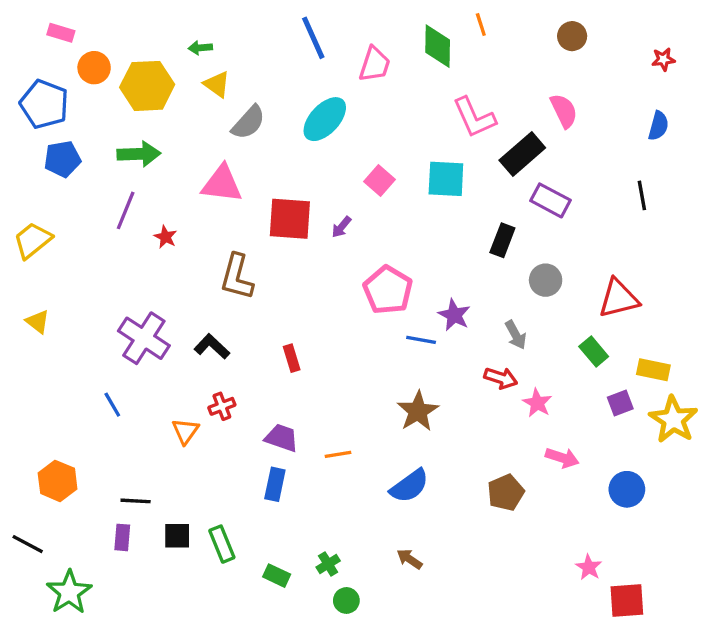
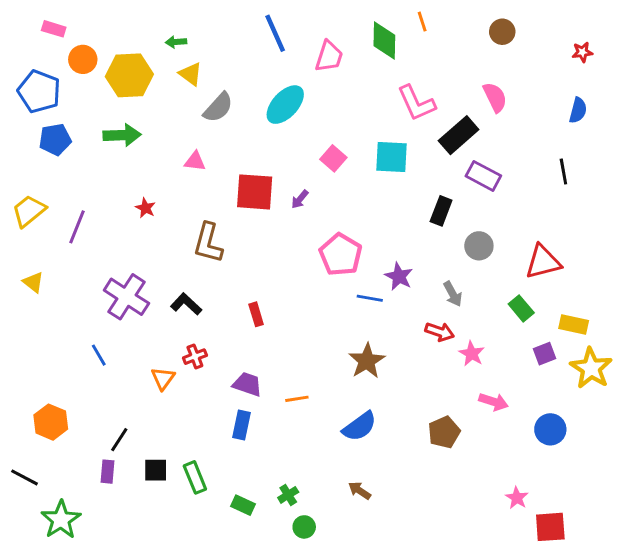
pink triangle: (222, 184) -> (195, 161), size x0.6
purple line: (126, 210) -> (77, 227), moved
black line: (136, 501) -> (119, 440), turned -60

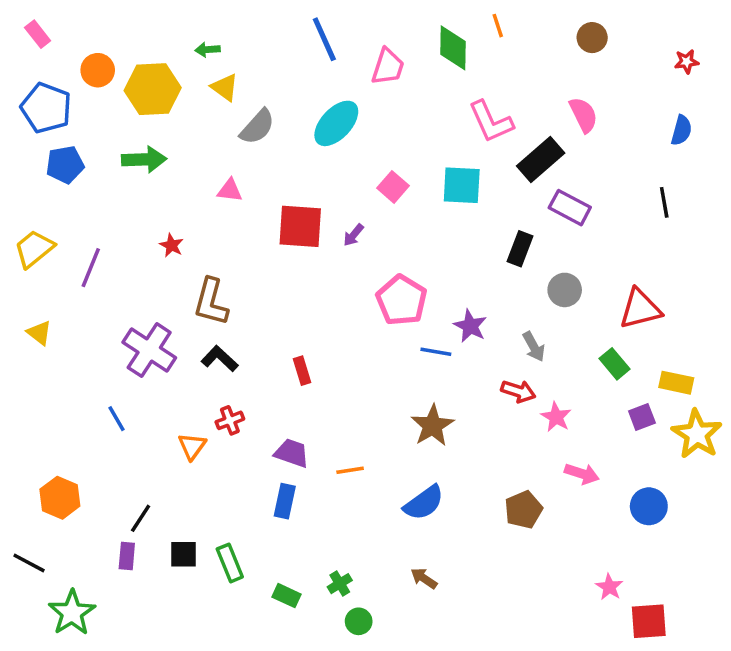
pink rectangle: (54, 29) -> (38, 34), moved, turned 35
brown L-shape: (208, 243) -> (211, 302), moved

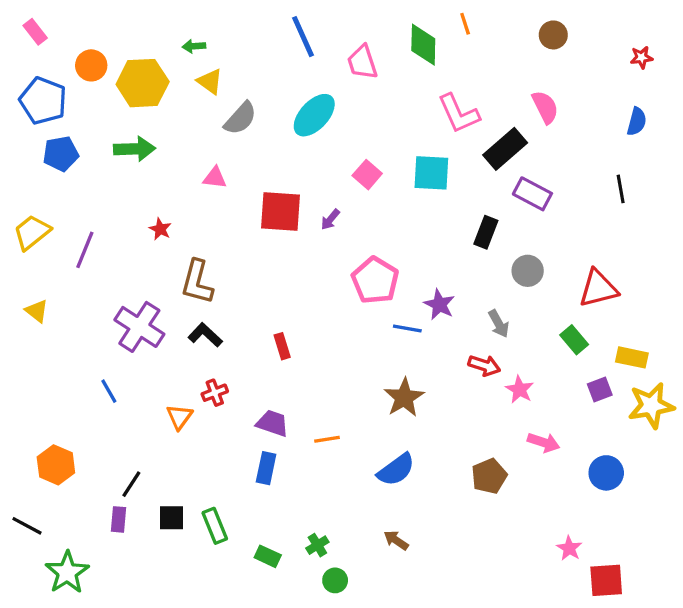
pink trapezoid: (388, 67) -> (362, 62), turned 144
yellow star: (697, 434) -> (651, 406), turned 30

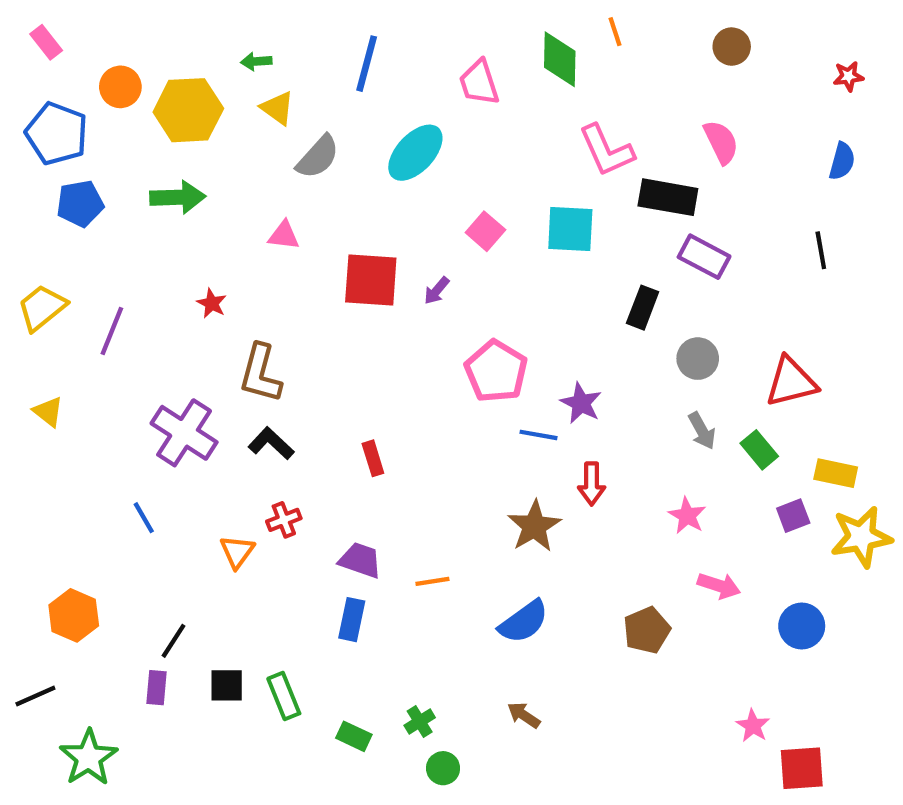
blue line: (303, 37) -> (367, 64), moved, turned 39
black rectangle: (505, 149) -> (668, 197), turned 51
gray arrow: (499, 324) -> (702, 431), moved
red arrow: (484, 365) -> (592, 484), moved, turned 72
black line: (27, 526) -> (35, 696), turned -52

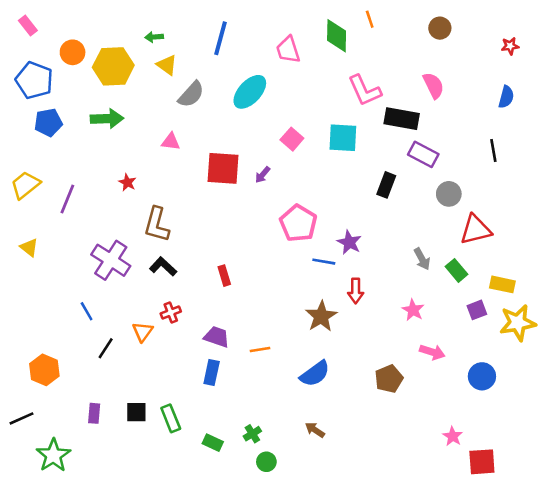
gray circle: (698, 359) -> (449, 194), moved
black line: (173, 641) -> (106, 348), moved

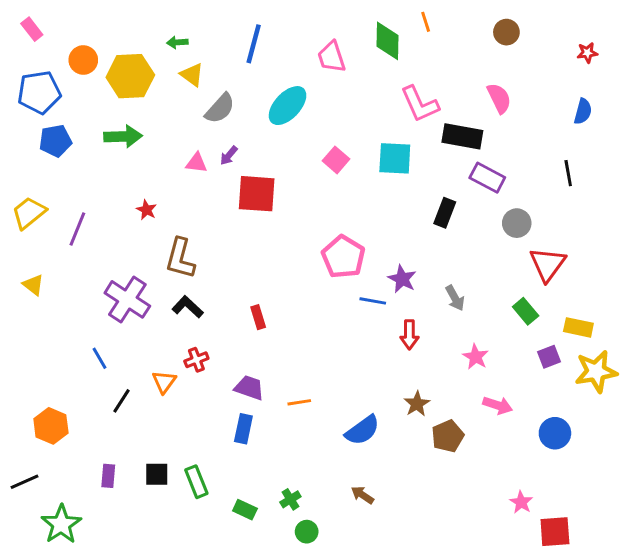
blue pentagon: (34, 80) -> (39, 92), turned -30
purple arrow: (263, 175) -> (229, 156), moved
red triangle: (476, 230) -> (548, 264), turned -40
gray arrow: (422, 259) -> (455, 298), moved
brown star: (321, 316) -> (417, 404), moved, size x0.7

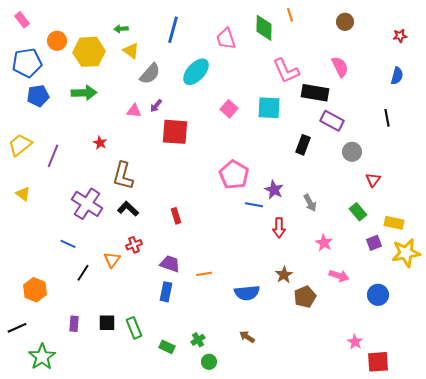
red triangle: (548, 264) -> (373, 180), size x0.6
blue line: (99, 358) -> (68, 244), turned -35
blue semicircle: (362, 430) -> (247, 293), turned 30

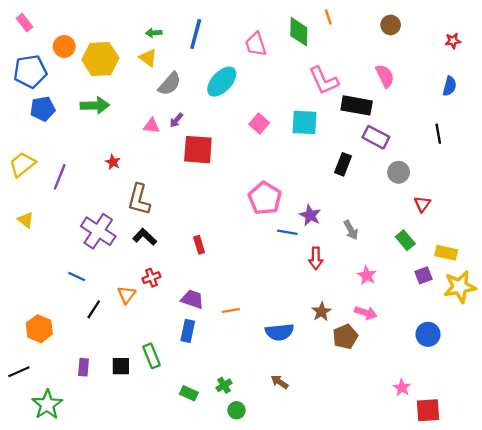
green arrow: (121, 29) -> (154, 33), moved
pink arrow: (339, 276) -> (366, 313), moved
green rectangle: (134, 328) -> (151, 356), moved

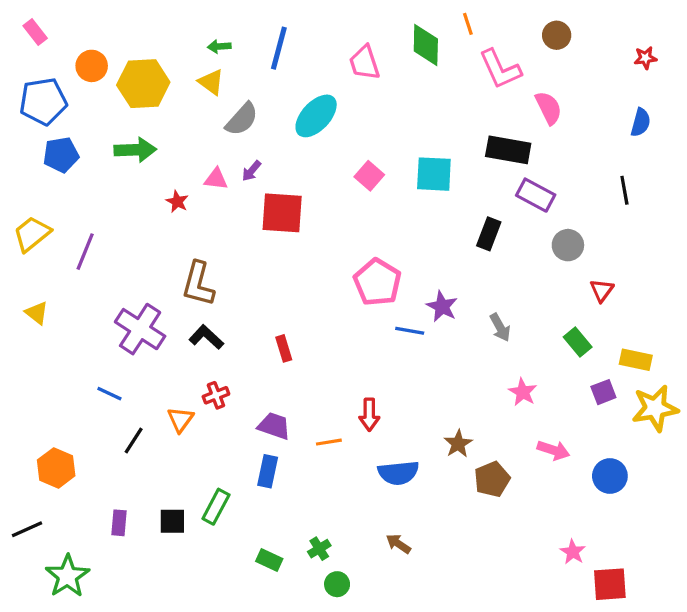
pink L-shape: (324, 80) -> (500, 69), moved
red star: (113, 162) -> (177, 202), moved
red arrow: (316, 258) -> (369, 415), moved
pink arrow: (366, 313) -> (553, 450), moved
green rectangle: (151, 356) -> (216, 507), turned 50

